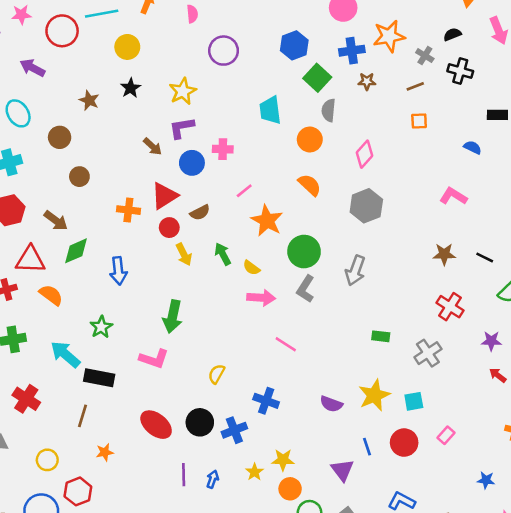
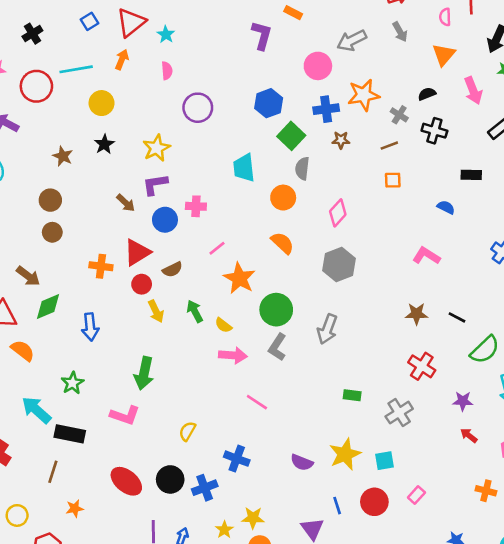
brown circle: (60, 137) -> (50, 200), moved

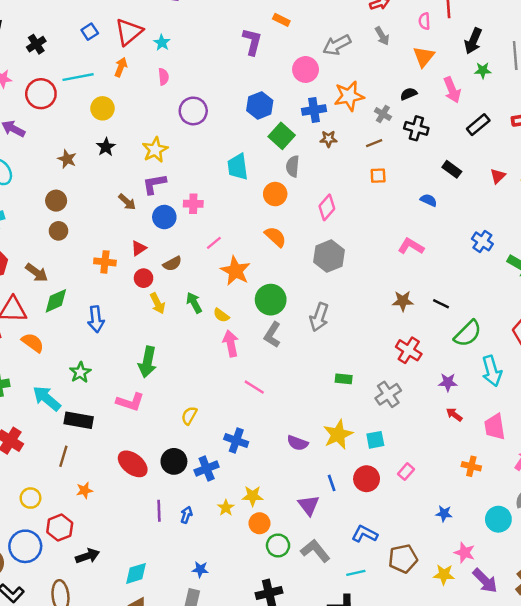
black rectangle: (471, 175) -> (452, 169), turned 36
red triangle: (137, 252) -> (139, 248), size x0.6
pink arrow: (233, 355) -> (231, 343), turned -105

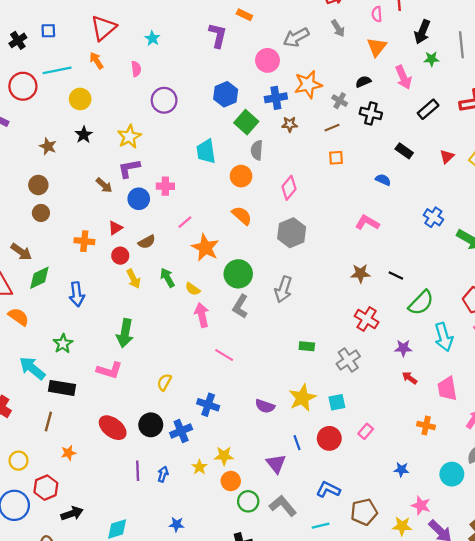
blue square: (90, 32) -> (48, 31), moved, turned 32
cyan star: (162, 43) -> (152, 38), moved
orange arrow: (121, 67) -> (96, 61), turned -54

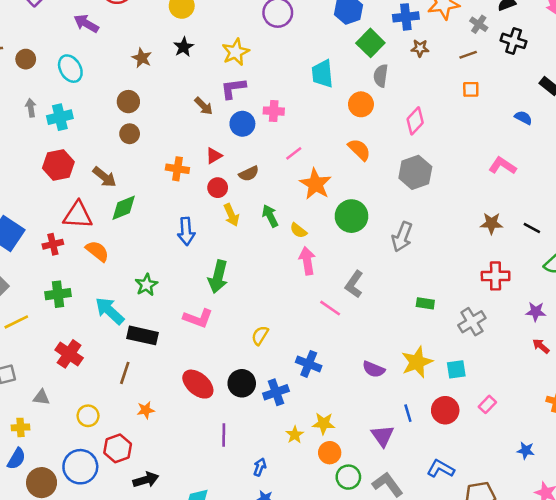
blue arrow: (77, 294) -> (186, 231), moved
gray L-shape: (240, 306) -> (354, 284), moved
red cross: (367, 319) -> (496, 276), turned -35
blue arrow: (163, 474) -> (260, 467), moved

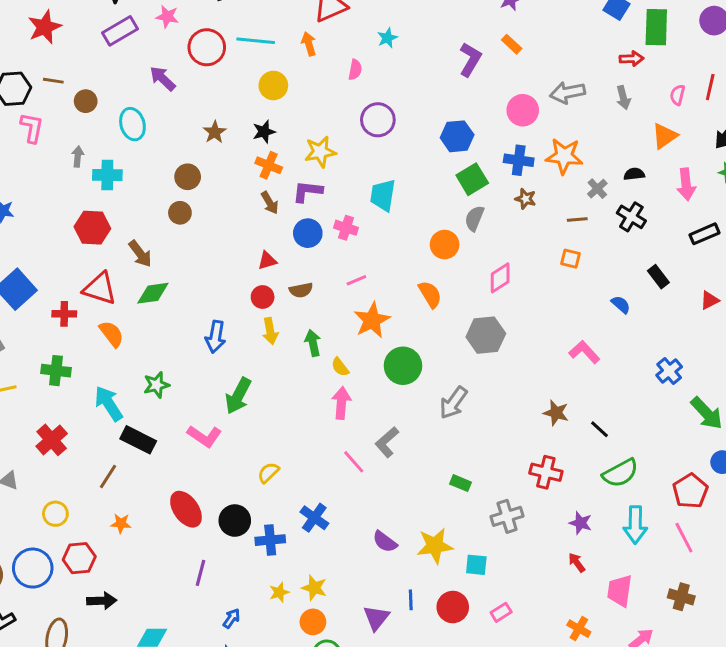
cyan trapezoid: (322, 74) -> (383, 195), moved
orange cross: (177, 169) -> (269, 165), moved

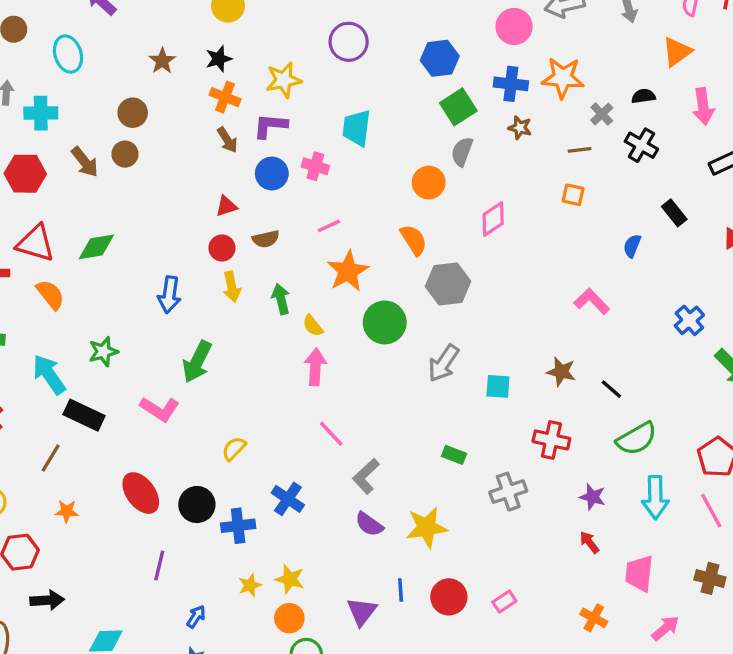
brown arrow: (140, 254) -> (85, 162), moved
blue semicircle: (621, 305) -> (632, 246), turned -108
gray hexagon: (486, 335) -> (448, 284), moved
gray L-shape: (387, 442) -> (366, 476), moved
cyan square: (476, 565) -> (498, 386), moved

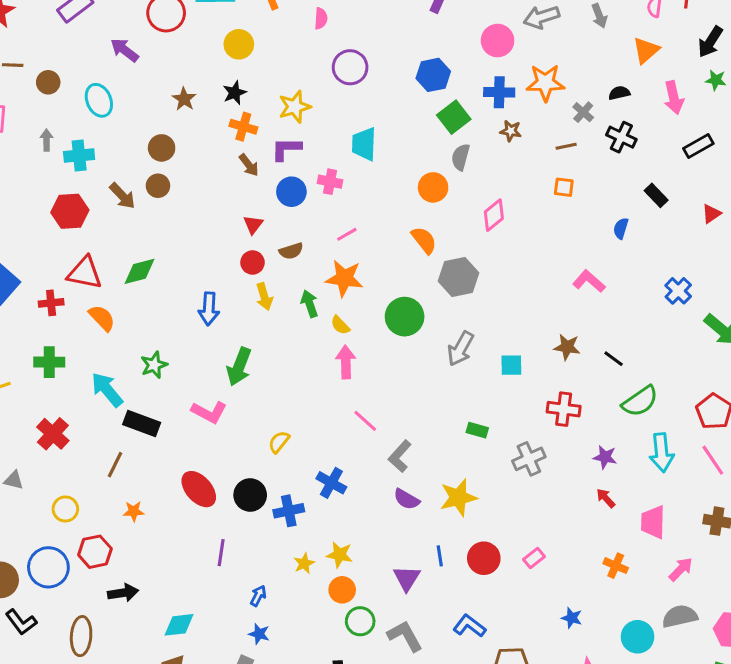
red triangle: (226, 206) -> (253, 225), turned -30
orange star: (348, 271) -> (344, 278), moved, turned -30

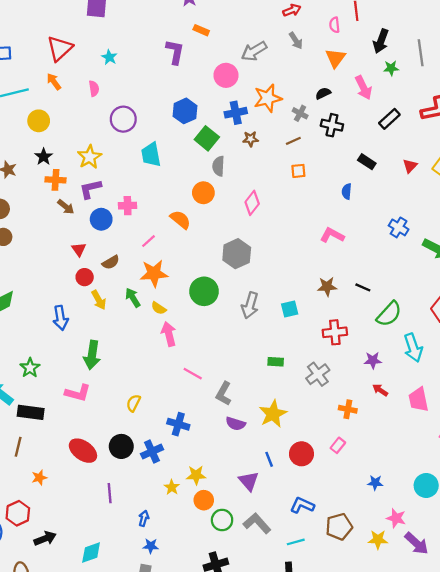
cyan trapezoid: (364, 144) -> (151, 155), moved
orange semicircle: (424, 240) -> (180, 220), moved
orange cross: (616, 566) -> (348, 409), moved

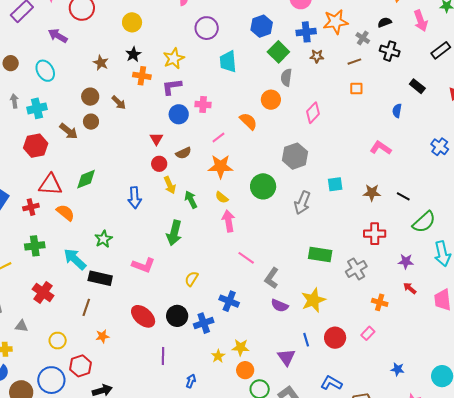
brown arrow: (66, 207) -> (119, 103), moved
green arrow: (133, 298) -> (191, 200), moved
cyan square: (290, 309) -> (335, 184), moved
green arrow: (92, 355) -> (174, 233), moved
green rectangle: (276, 362) -> (320, 255), size x1.6

